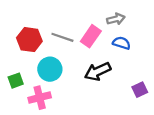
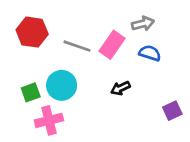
red hexagon: (29, 40) -> (32, 32), moved
black arrow: (98, 71) -> (120, 88), size x0.6
green square: (16, 81) -> (31, 92), moved

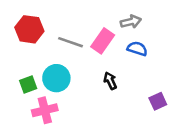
black arrow: (120, 88) -> (110, 81), turned 90

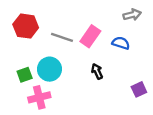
gray arrow: (131, 22) -> (132, 15), moved

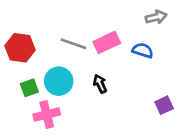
red hexagon: (26, 26) -> (20, 48), moved
pink rectangle: (90, 36) -> (107, 42), turned 30
black arrow: (97, 71) -> (100, 84), moved

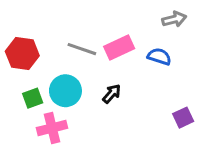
black arrow: (100, 84) -> (112, 94), turned 66

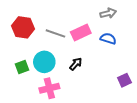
gray arrow: (174, 19) -> (108, 13), moved
red hexagon: (22, 53) -> (23, 27), moved
pink cross: (52, 128) -> (49, 88), moved

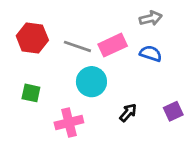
cyan circle: (44, 62) -> (91, 82), moved
black arrow: (76, 64) -> (128, 113), moved
green square: (22, 67) -> (31, 93), turned 32

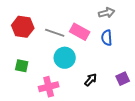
pink rectangle: (113, 45) -> (80, 32), turned 54
blue semicircle: (151, 54) -> (107, 38), turned -112

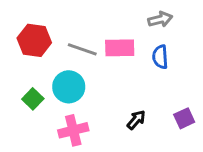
pink rectangle: (80, 32) -> (120, 48), turned -30
cyan circle: (65, 58) -> (69, 87), moved
green square: (22, 66) -> (33, 99), turned 32

